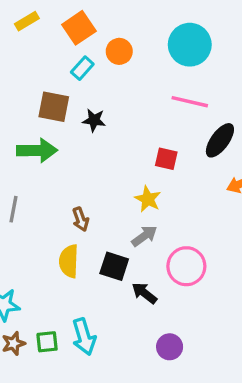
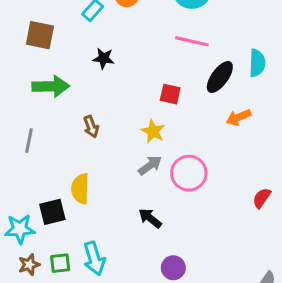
brown square: (54, 107) -> (40, 35), moved
brown arrow: (81, 219) -> (91, 127), moved
black square: (114, 266) -> (52, 212), moved, turned -32
pink circle: (186, 266) -> (189, 173), moved

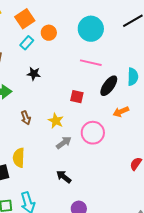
yellow star: (153, 131) -> (56, 121), moved
pink circle: (189, 173) -> (93, 133), moved

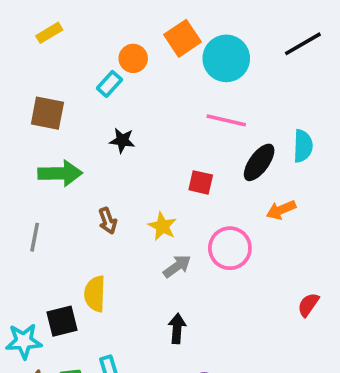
orange square: (25, 19) -> (182, 38), moved
orange circle: (49, 33) -> (133, 58), moved
black arrow: (64, 177) -> (177, 328), turned 56

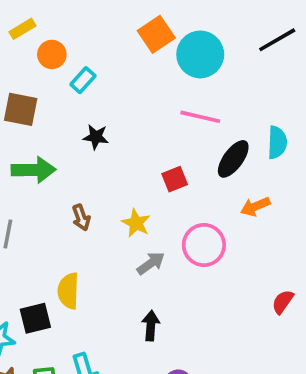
orange circle: (133, 58) -> (52, 54), moved
red square: (201, 182) -> (175, 179), turned -35

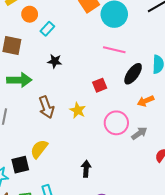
brown arrow: (81, 218) -> (46, 107), size x1.5
gray arrow: (151, 263) -> (139, 133), moved
yellow semicircle: (68, 291) -> (39, 149), turned 36

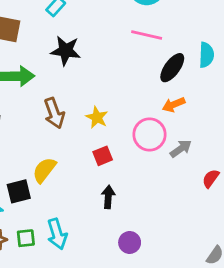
black star: (55, 61) -> (66, 51), size x1.5
red square: (100, 85) -> (103, 156), moved
orange arrow: (146, 101) -> (174, 105), moved

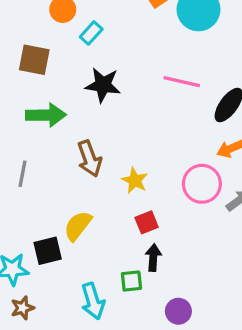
pink line: (147, 35) -> (182, 82), moved
yellow star: (97, 117) -> (135, 180), moved
red square: (103, 156) -> (147, 222), moved
green square: (26, 238) -> (131, 281), moved

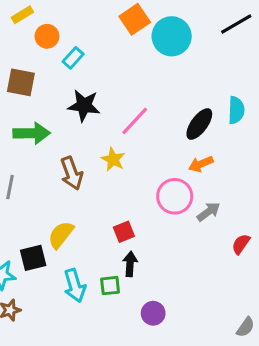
pink line: (182, 82) -> (135, 121), moved, turned -60
yellow star: (135, 180) -> (113, 159), moved
cyan arrow: (93, 301) -> (75, 286), moved

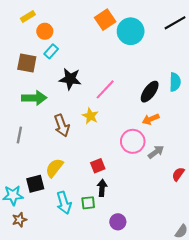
cyan rectangle: (73, 58) -> (51, 51), moved

